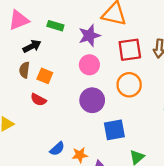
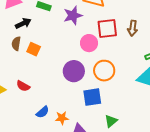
pink circle: (89, 65) -> (89, 43), moved
orange circle: (129, 85) -> (104, 71), moved
red semicircle: (38, 100) -> (23, 86), moved

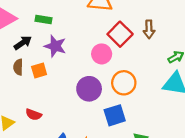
purple star: (73, 15) -> (55, 46), moved, turned -30
red square: (107, 29) -> (120, 34), turned -30
orange square: (34, 49) -> (39, 70), turned -32

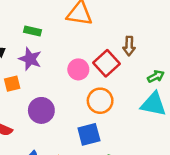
green rectangle: (43, 19) -> (33, 31), moved
red square: (120, 34) -> (107, 63), moved
purple circle: (89, 89) -> (41, 110), moved

